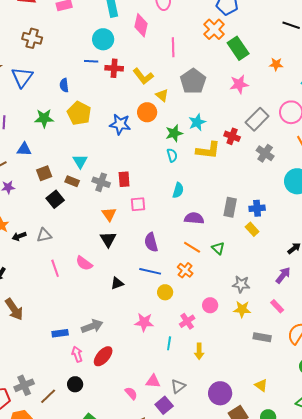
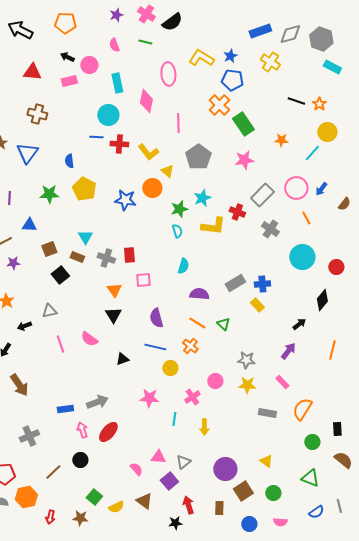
gray rectangle: (230, 207) -> (235, 283), turned 48
black arrow: (19, 236) -> (24, 326), moved
gray cross: (24, 385) -> (29, 436), moved

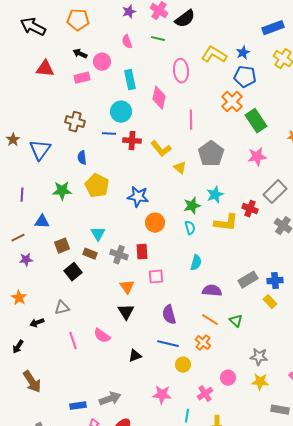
brown cross: (37, 114) -> (75, 122), moved
orange circle: (152, 188) -> (155, 223), moved

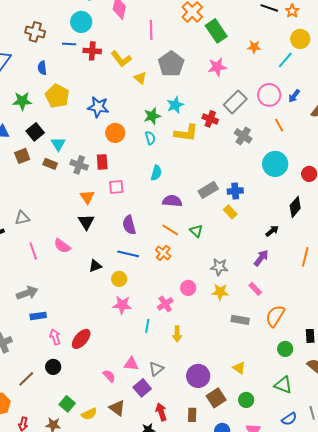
black square: (73, 272) -> (35, 132), moved
yellow circle: (183, 365) -> (119, 279), moved
gray arrow: (110, 399) -> (27, 293), moved

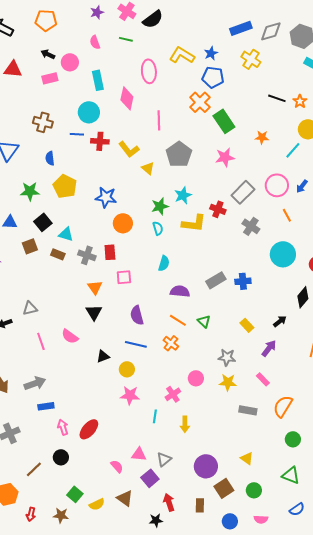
cyan triangle: (58, 144) -> (66, 234), turned -42
yellow rectangle: (230, 212) -> (247, 325), moved

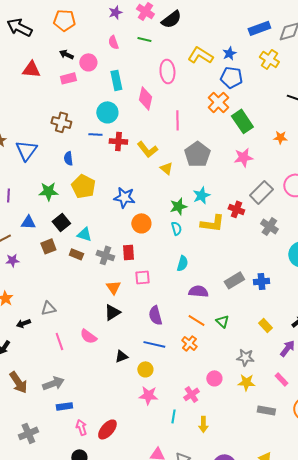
black triangle: (94, 312) -> (112, 312), turned 30

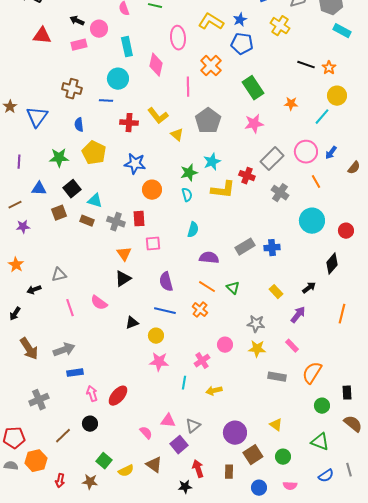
orange cross: (218, 102) -> (211, 66), moved
red cross: (118, 141) -> (129, 123), moved
yellow arrow: (203, 424) -> (214, 391), turned 77

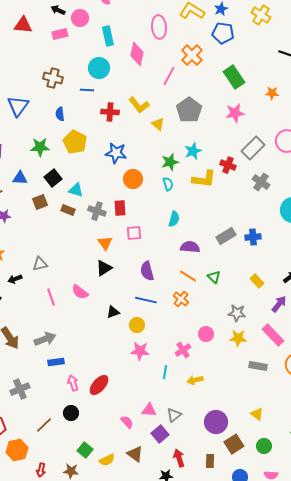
pink line: (188, 87) -> (169, 76), turned 30
pink rectangle: (292, 346) -> (273, 335), size x1.6

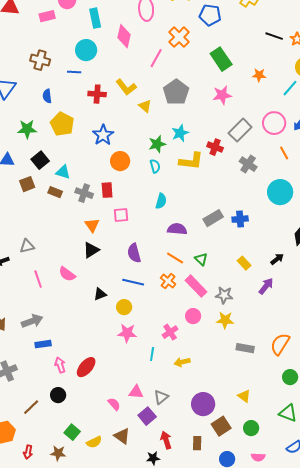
blue star: (116, 153) -> (103, 135), turned 30
pink rectangle: (273, 335) -> (196, 286), moved

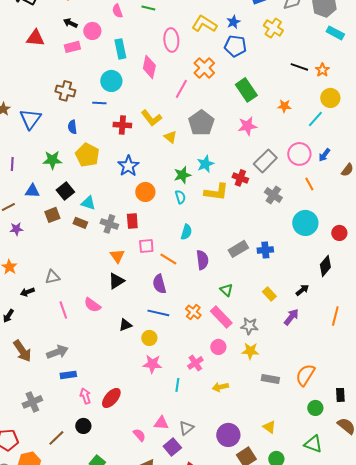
purple semicircle: (177, 229) -> (202, 260), turned 78
orange line: (175, 258) -> (168, 259), moved
yellow arrow: (182, 362) -> (220, 387), moved

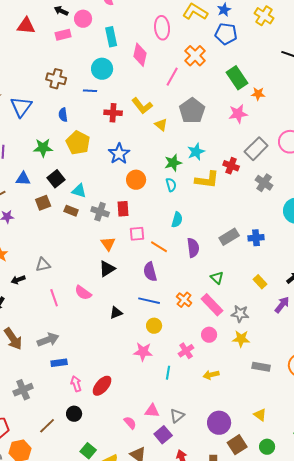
orange star: (284, 106) -> (258, 94), moved
yellow circle: (149, 338) -> (154, 326), moved

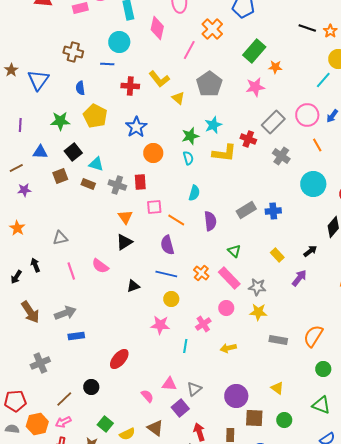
green rectangle: (237, 78) -> (254, 51), turned 75
black arrow: (18, 280) -> (35, 265), moved, turned 88
pink arrow: (76, 384) -> (63, 422), moved, turned -98
brown square: (237, 445) -> (254, 418), turned 36

